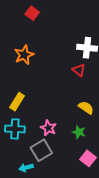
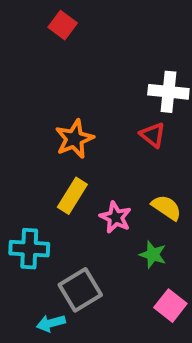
orange star: (24, 55) -> (74, 139), moved
yellow rectangle: (17, 102) -> (72, 196), moved
pink star: (48, 128) -> (116, 217), moved

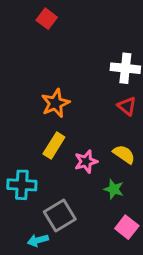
red triangle: (153, 135) -> (127, 106), moved
pink star: (116, 217) -> (86, 162), turned 30

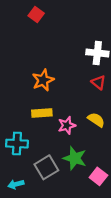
yellow rectangle: (54, 146) -> (42, 113), turned 54
green star: (114, 189) -> (75, 158), moved, size x1.5
cyan arrow: (38, 240) -> (16, 184), moved

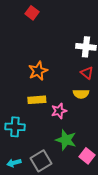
yellow semicircle: (96, 120) -> (81, 94), moved, turned 147
gray square: (46, 167) -> (41, 161), moved

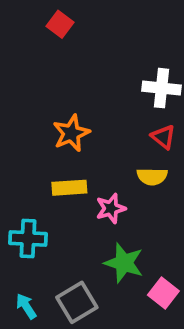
cyan arrow: (14, 163) -> (26, 306), turned 72

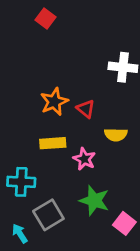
red triangle: (163, 137) -> (86, 109), moved
pink star: (111, 208) -> (84, 159), turned -30
gray square: (77, 302) -> (48, 215), moved

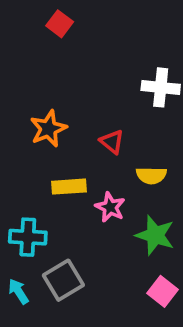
orange star: (54, 102) -> (48, 129), moved
green star: (94, 201) -> (155, 235), moved
cyan arrow: (20, 233) -> (18, 291), moved

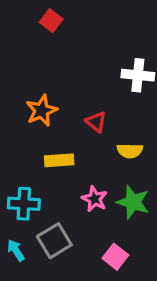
pink star: (110, 207) -> (94, 199), moved
pink square: (163, 291) -> (115, 257), moved

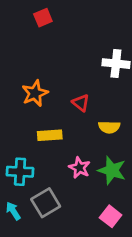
red square: (51, 21) -> (43, 18), turned 30
pink square: (115, 257) -> (111, 216), moved

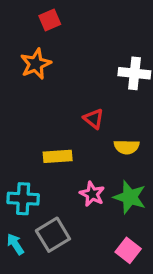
orange star: (35, 93) -> (36, 64), moved

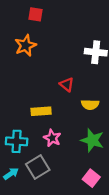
red square: (50, 20) -> (36, 14), turned 32
pink star: (92, 194) -> (52, 138), moved
cyan arrow: (15, 244) -> (11, 174), turned 88

